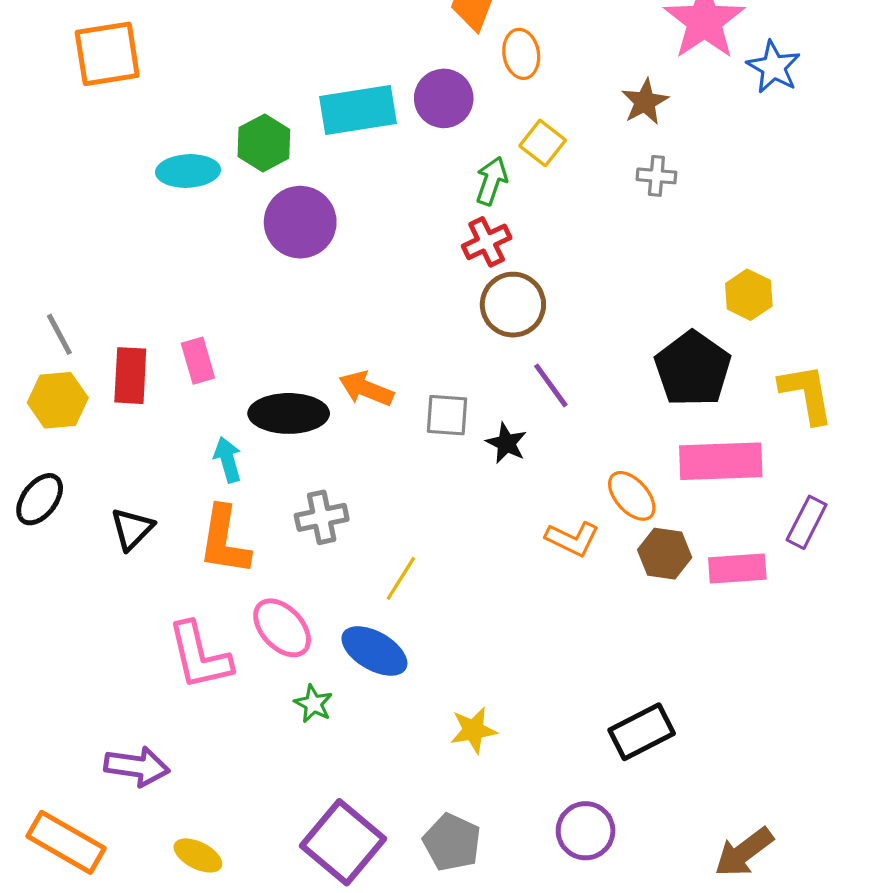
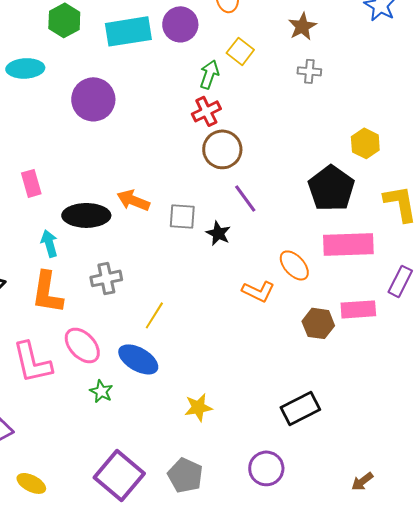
green hexagon: (264, 143) -> (64, 20), moved
brown hexagon: (665, 554) -> (318, 323), moved
brown arrow: (744, 852) -> (362, 481), size x0.6

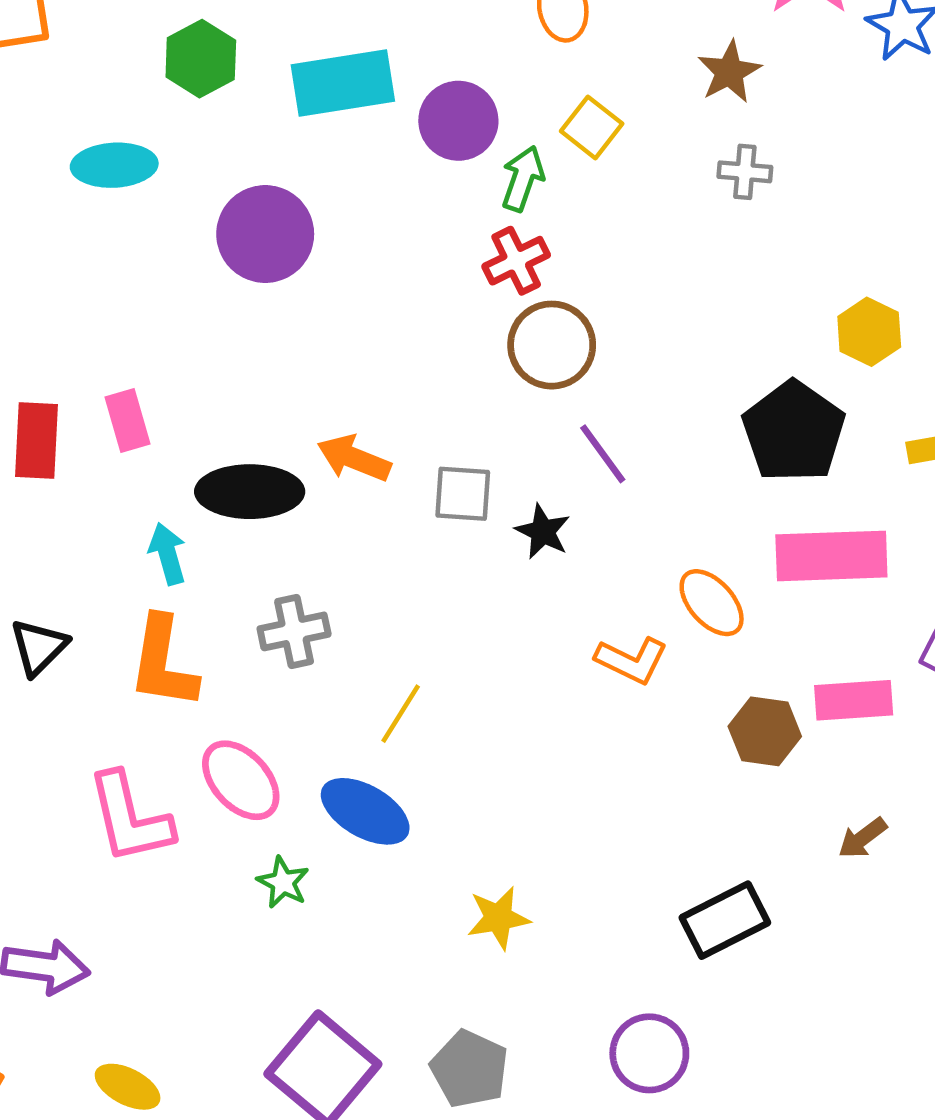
purple circle: (180, 24) -> (458, 121), moved
brown arrow: (362, 481) -> (863, 838), moved

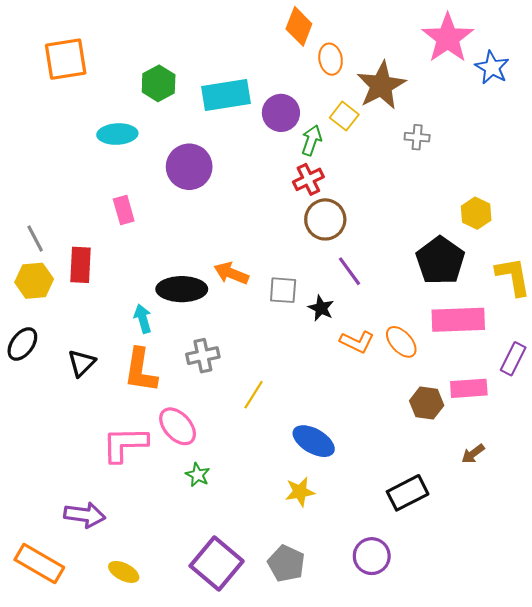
brown star: (729, 72) -> (381, 85), moved, size x1.6
pink rectangle: (128, 421) -> (124, 210), moved
orange L-shape: (632, 660) -> (357, 342), moved
blue ellipse: (365, 811) -> (314, 441), moved
pink L-shape: (130, 818) -> (125, 444), turned 102

